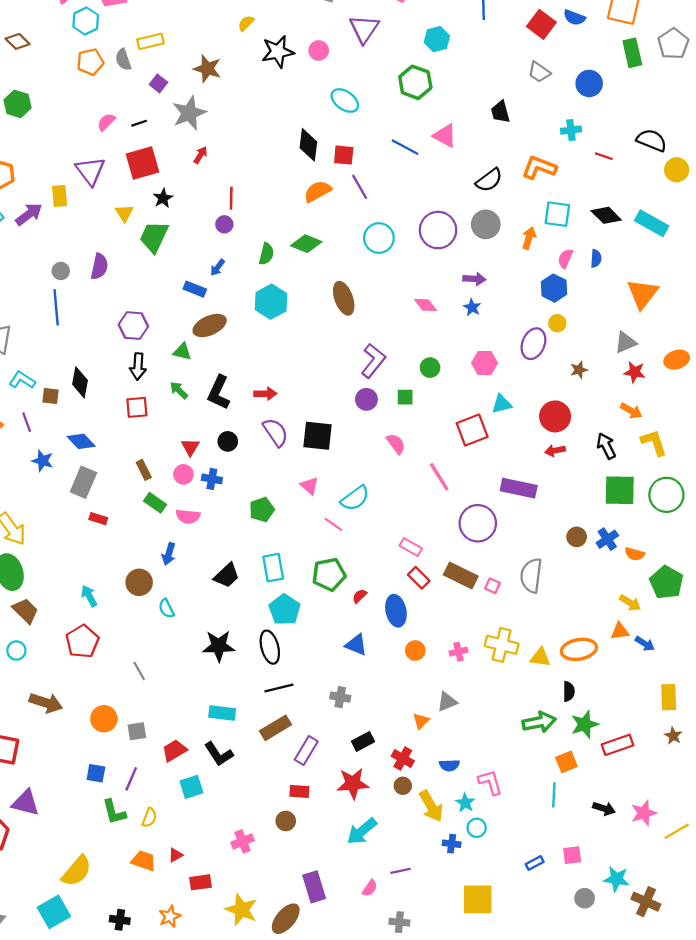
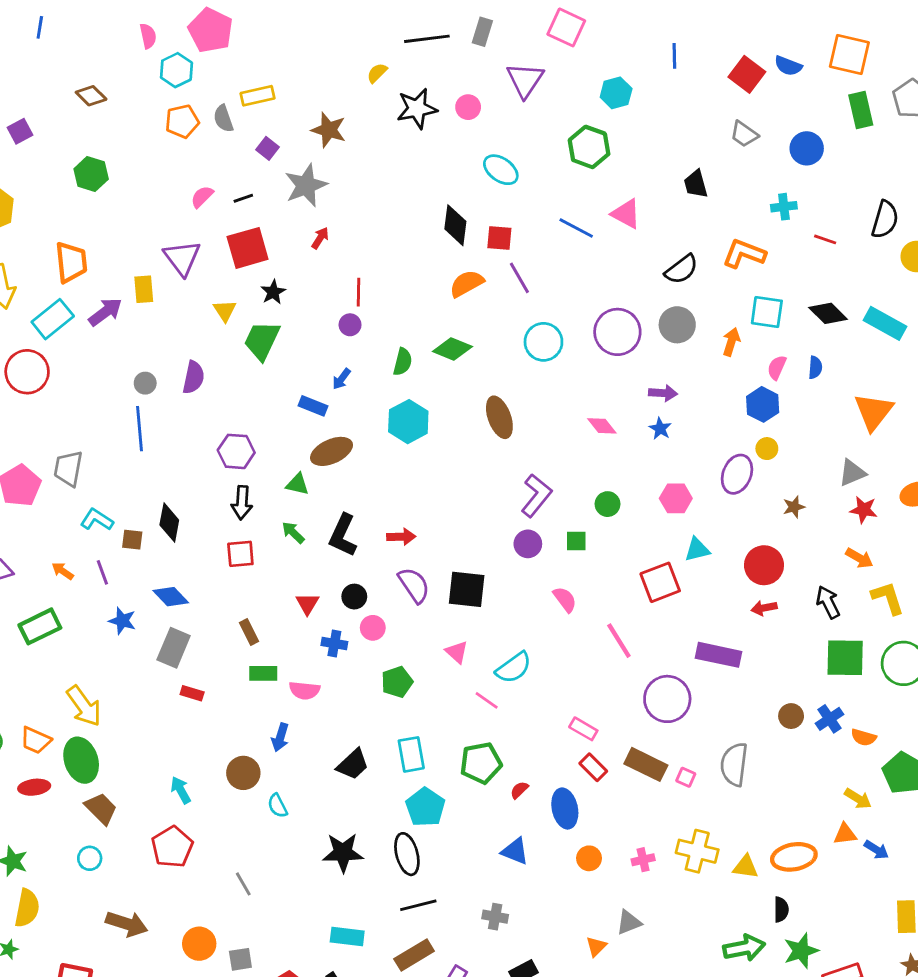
black semicircle: (652, 140) -> (885, 220), turned 84
pink circle: (183, 474) -> (373, 628), moved
green rectangle: (155, 503) -> (263, 673), turned -35

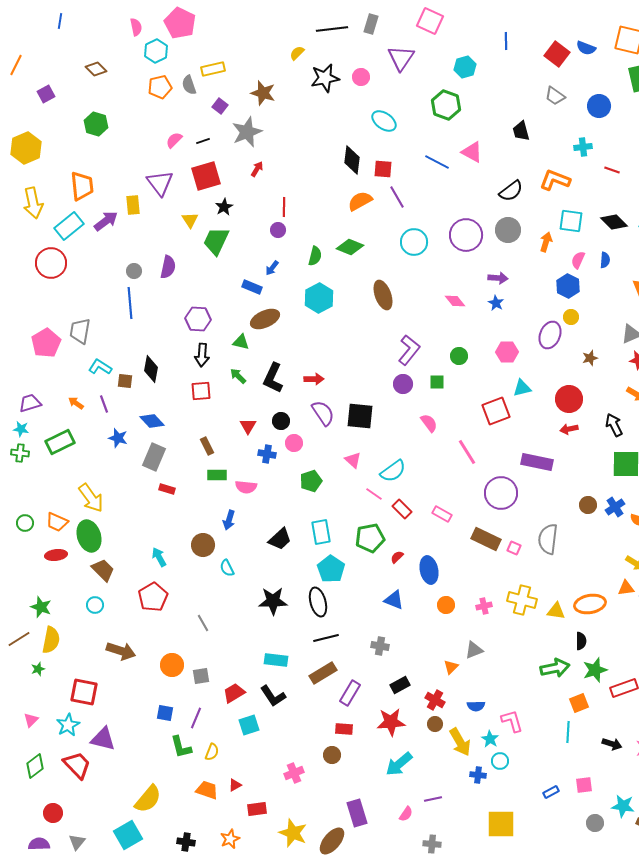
red rectangle: (593, 767) -> (402, 509), moved

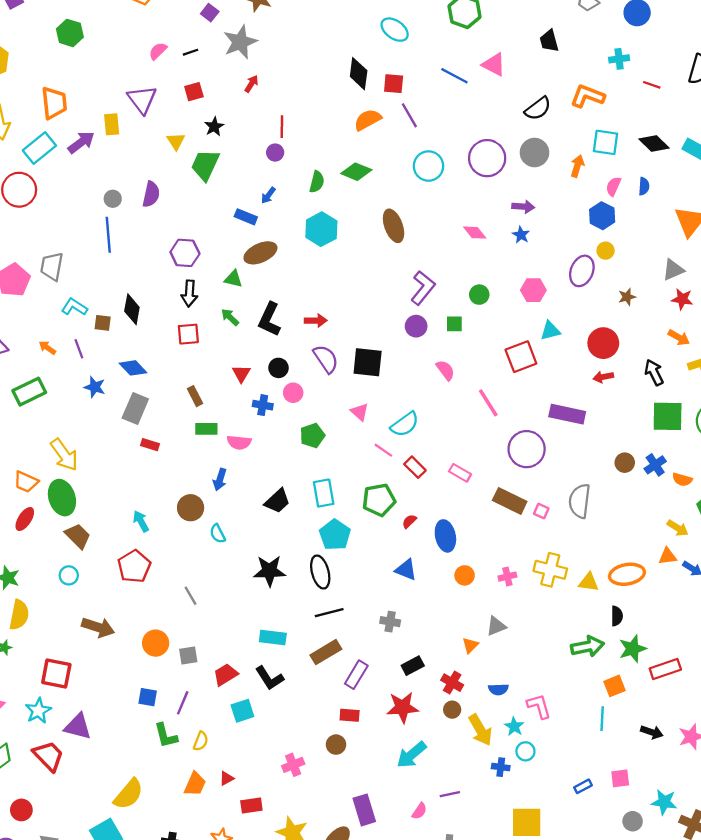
red square: (206, 176) -> (194, 92), size x0.6
red ellipse: (56, 555) -> (25, 519), turned -50
orange trapezoid: (207, 790) -> (195, 784), turned 95

